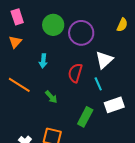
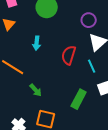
purple circle: (81, 33) -> (89, 20), moved, size x0.6
green arrow: (51, 97) -> (36, 90), moved

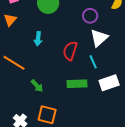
green rectangle: (79, 99) -> (77, 84), moved, turned 60

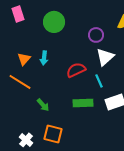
orange triangle: (10, 20) -> (24, 59), moved
red semicircle: (70, 51) -> (76, 70), turned 48

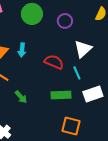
purple circle: (96, 35) -> (65, 21), moved
red semicircle: (76, 70) -> (54, 62), turned 48
orange square: (53, 134) -> (71, 126), moved

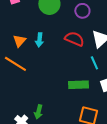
red semicircle: (54, 62) -> (74, 39), moved
green arrow: (21, 97) -> (38, 112), moved, turned 56

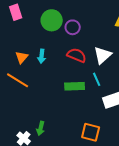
purple circle: (82, 11) -> (73, 27), moved
green rectangle: (78, 85) -> (75, 86), moved

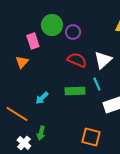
pink rectangle: (16, 12) -> (33, 41), moved
cyan arrow: (42, 56) -> (42, 98), moved, turned 40
orange line: (18, 80) -> (17, 114), moved

